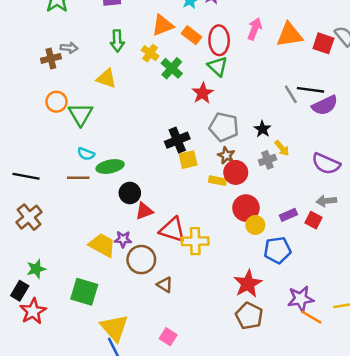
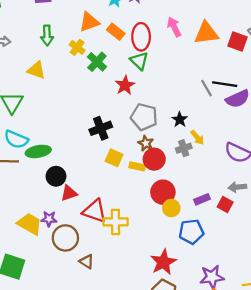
pink arrow: (255, 29) -> (174, 27), turned -48
cyan semicircle: (86, 154) -> (16, 139), size x1.5
yellow square: (188, 160) -> (114, 158), moved, turned 36

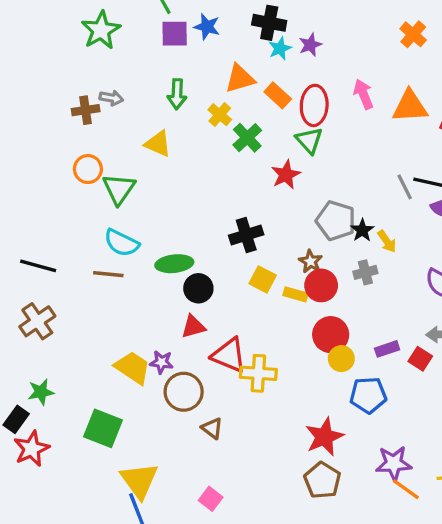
gray pentagon: (144, 117) -> (336, 221), moved
yellow arrow: (197, 138) -> (387, 241), moved
green ellipse: (38, 151) -> (174, 264), moved
black circle: (56, 176) -> (198, 288), moved

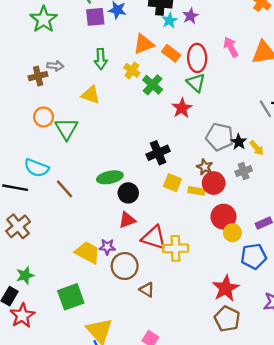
cyan semicircle: (122, 243) -> (36, 168), moved
brown line: (108, 274) -> (65, 189), turned 48
green square: (103, 428) -> (71, 297), turned -36

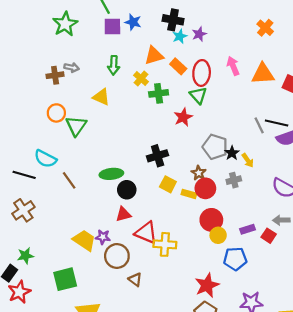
green cross: (153, 85) -> (159, 93), turned 36

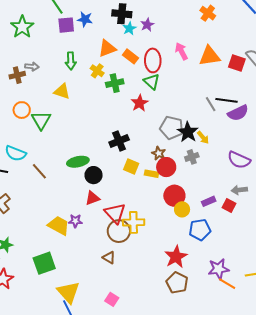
black star: (232, 153) -> (188, 132), size x1.5
red triangle: (146, 233) -> (115, 213), turned 30
brown circle: (117, 256) -> (119, 231), moved

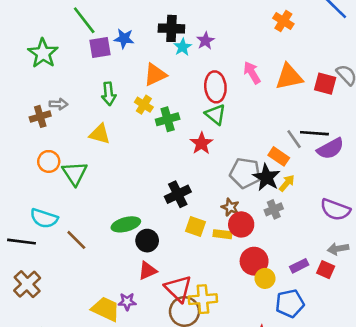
orange rectangle: (131, 56) -> (279, 156), moved
yellow arrow: (203, 137) -> (287, 183), turned -96

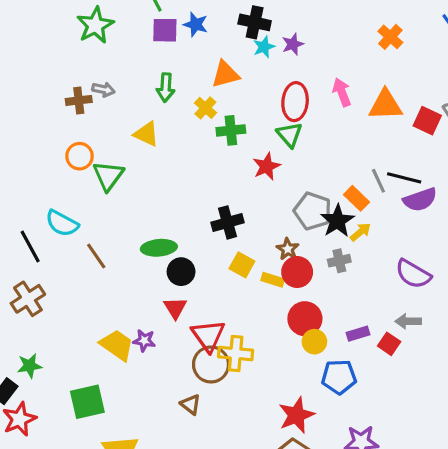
black line: (21, 242) -> (30, 246), turned 44
red triangle: (148, 271) -> (175, 308), turned -48

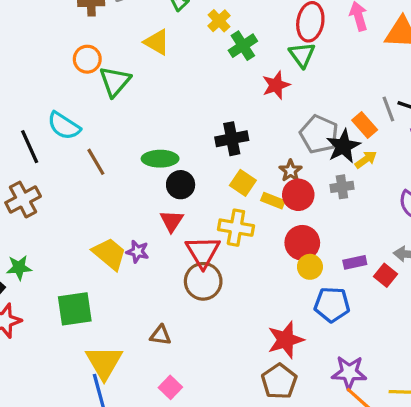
green cross: (231, 130) -> (243, 46), turned -32
yellow cross: (236, 354) -> (236, 228), moved
brown triangle: (191, 404) -> (161, 335), moved, turned -35

